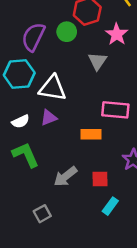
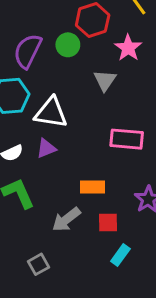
orange rectangle: (91, 134) -> (93, 187), moved

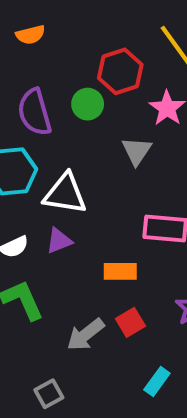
purple semicircle: (28, 51) -> (35, 112), turned -42
orange rectangle: (93, 187) -> (120, 271), moved
red square: (108, 223) -> (130, 322), moved, turned -30

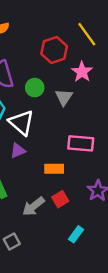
green circle: (88, 104) -> (35, 88), moved
white triangle: (65, 194) -> (21, 123), turned 32

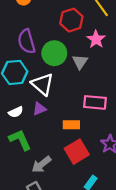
green circle: (35, 88) -> (54, 53), size x1.5
red square: (60, 199) -> (77, 152), size x1.6
gray arrow: (33, 206) -> (41, 164), moved

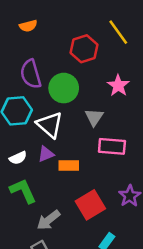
pink star: (96, 39) -> (118, 86), moved
gray triangle: (80, 62) -> (94, 117), moved
orange rectangle: (71, 125) -> (69, 165), moved

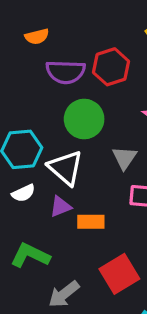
purple semicircle: (31, 74) -> (66, 72), moved, turned -72
white semicircle: (18, 158) -> (23, 193), moved
green L-shape: (23, 191) -> (30, 255), turned -40

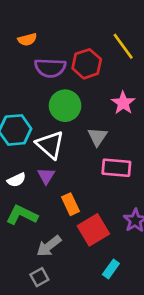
white semicircle: (23, 193) -> (16, 180), moved
purple triangle: (60, 207) -> (46, 176), turned -36
orange rectangle: (91, 222) -> (70, 204), moved, turned 65

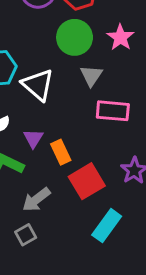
green circle: (65, 106) -> (75, 37), moved
purple triangle: (46, 176) -> (33, 138), moved
cyan rectangle: (111, 269) -> (107, 226), size x1.5

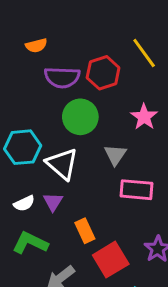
green circle: (75, 37) -> (80, 117), moved
purple triangle: (33, 138) -> (53, 202), moved

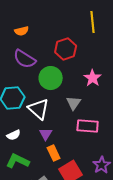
yellow line: (144, 53) -> (93, 22), moved, turned 30
purple semicircle: (62, 77) -> (25, 59), moved, turned 30
purple triangle: (53, 202) -> (46, 134), moved

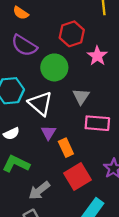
orange semicircle: (22, 31) -> (21, 13), turned 48
pink star: (93, 78) -> (97, 56), moved
orange rectangle: (54, 153) -> (66, 148), moved

